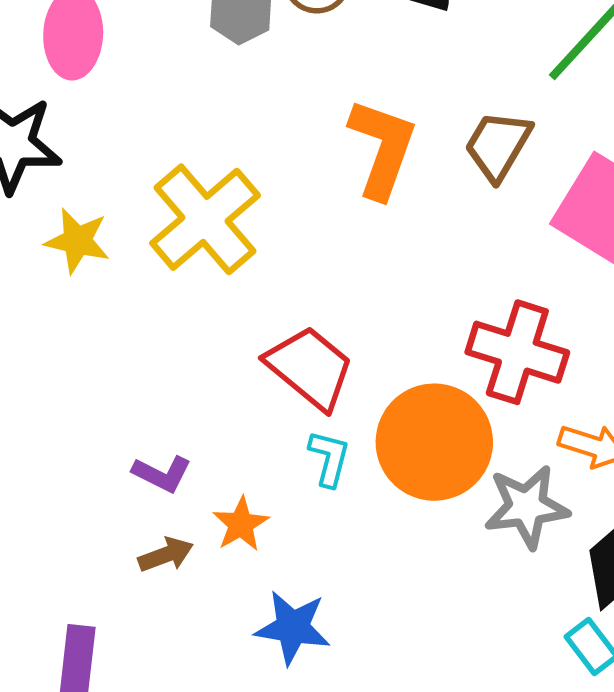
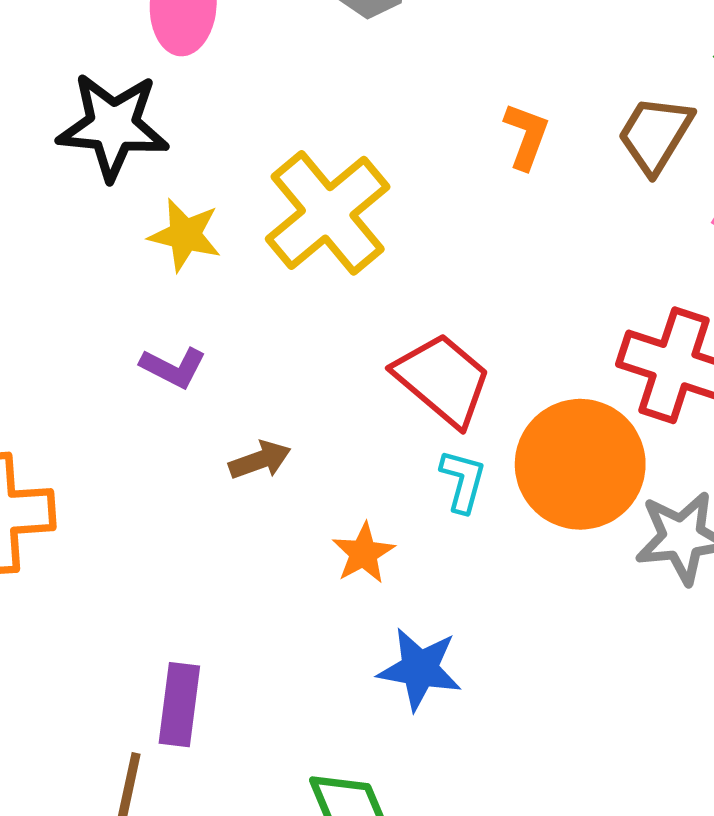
orange L-shape: (382, 148) -> (526, 136), size x0.6
purple L-shape: (162, 474) -> (173, 367), moved
brown arrow: (166, 555) -> (260, 460), moved

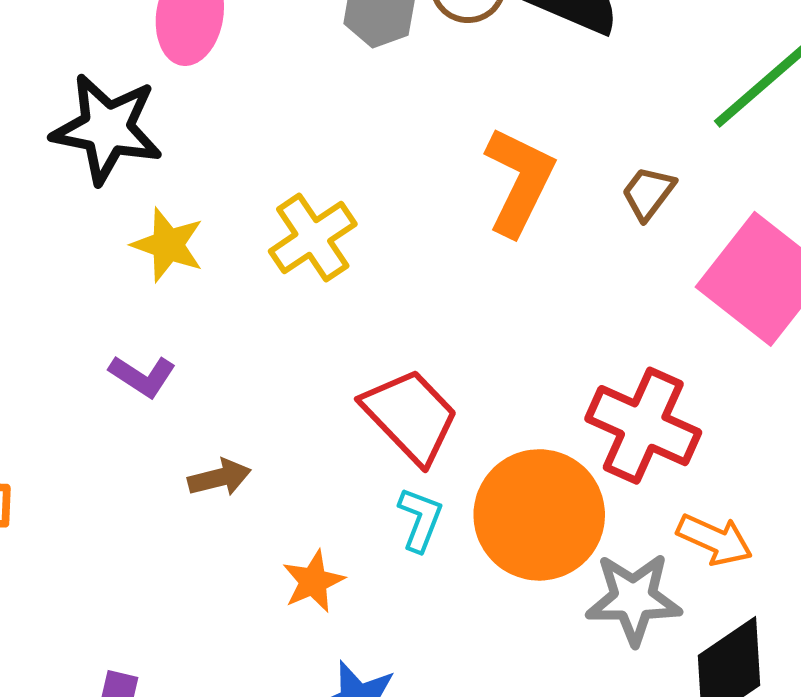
brown trapezoid: (655, 135) -> (648, 193), size x0.7
orange L-shape: (526, 136) -> (519, 181), size x1.6
yellow cross: (328, 213) -> (313, 238), size x0.7

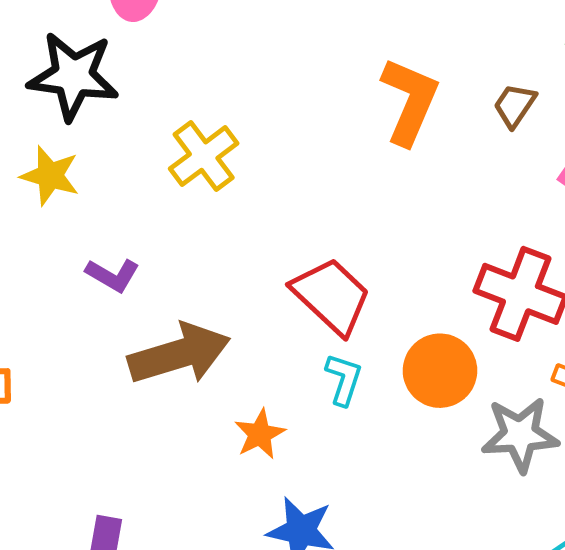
yellow cross: (313, 238) -> (204, 156), moved
yellow star: (168, 245) -> (50, 176), moved
brown arrow: (219, 478) -> (179, 354), size x2.0
orange circle: (539, 515) -> (440, 371), size x0.7

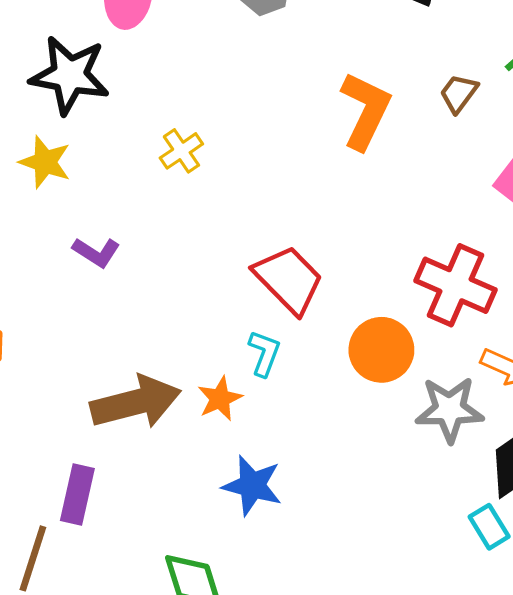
brown trapezoid: (515, 105) -> (459, 93), moved
yellow cross: (204, 156) -> (181, 151), size x0.7
brown arrow: (179, 354) -> (136, 402), moved
cyan L-shape: (344, 379) -> (264, 353), moved

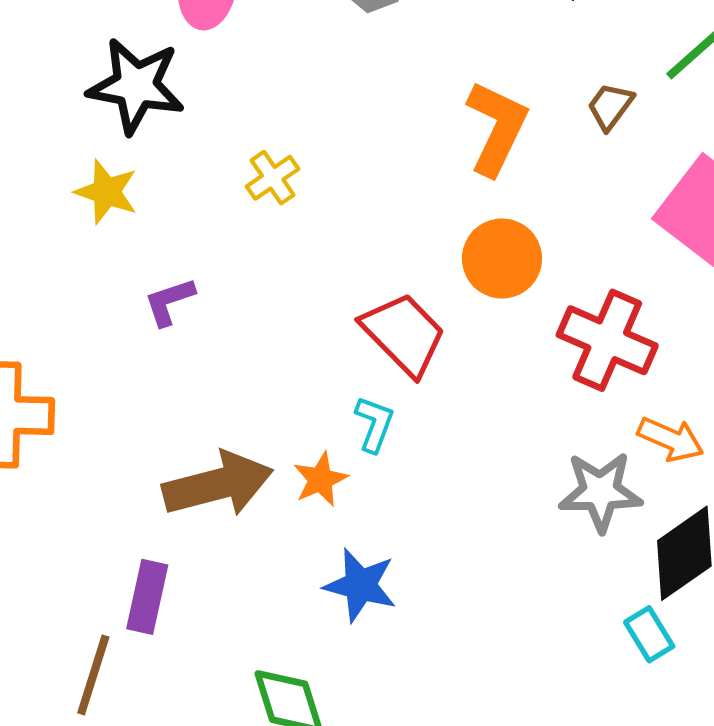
purple L-shape: (96, 252) -> (169, 302), turned 129
orange circle: (381, 350) -> (502, 259), moved

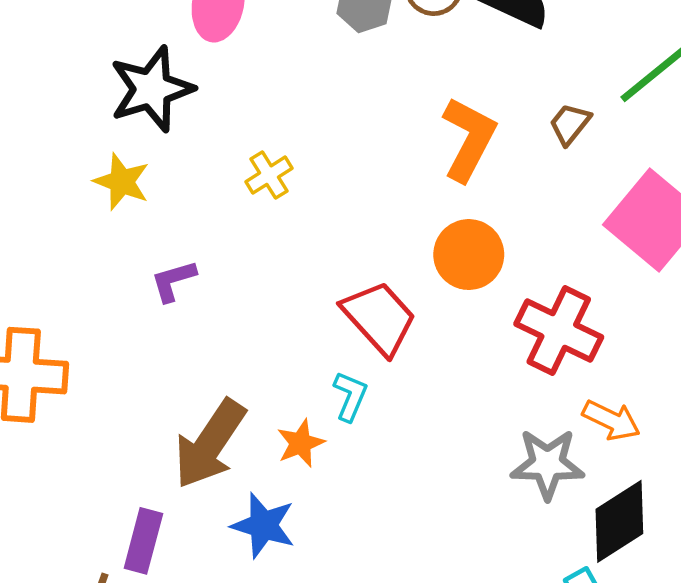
black star: (136, 86) -> (152, 89), turned -30
brown arrow: (218, 484) -> (210, 444), turned 136
blue star: (360, 585) -> (263, 525), moved

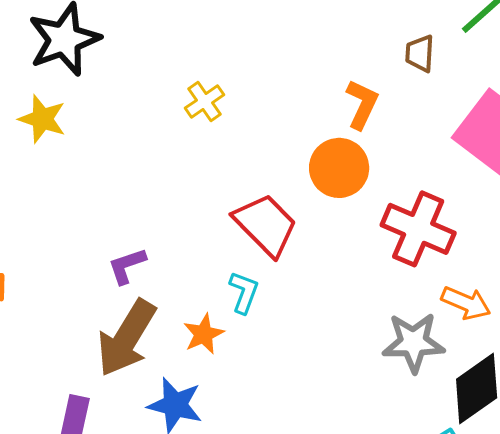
brown trapezoid: (570, 124) -> (420, 53), turned -33
orange L-shape: (469, 139) -> (362, 104), moved, size x0.7
yellow cross: (269, 175) -> (204, 101), moved
purple L-shape: (173, 281) -> (127, 266), moved

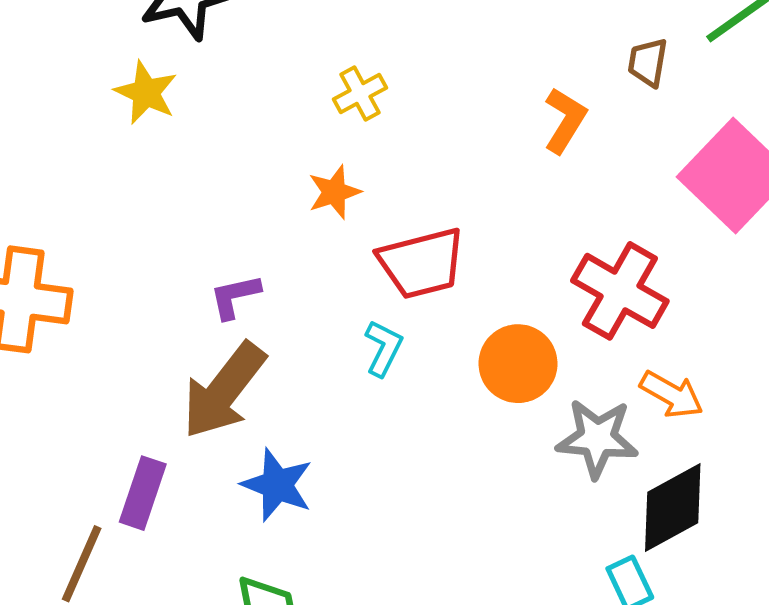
orange circle: (339, 168) -> (518, 364), moved
red trapezoid: (266, 225) -> (422, 263), turned 114
orange star: (204, 334) -> (334, 192), moved

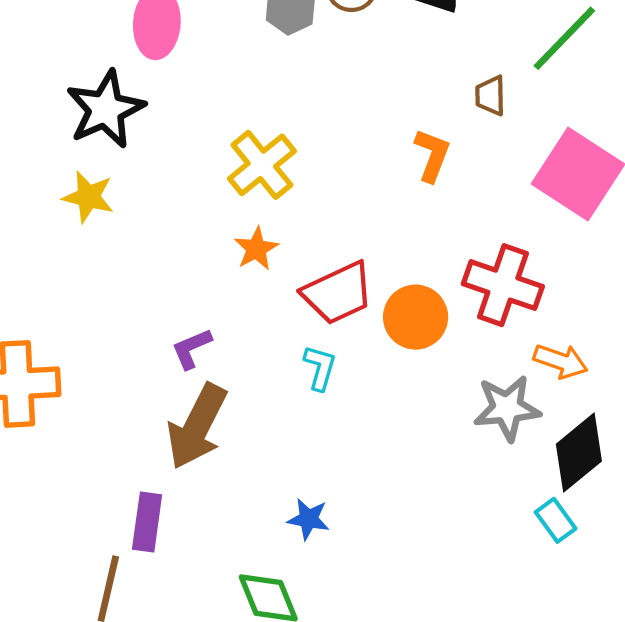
yellow cross: (360, 93) -> (262, 165), size x1.6
orange circle: (518, 364) -> (416, 317), moved
blue star: (277, 485) -> (308, 519), moved, size x0.7

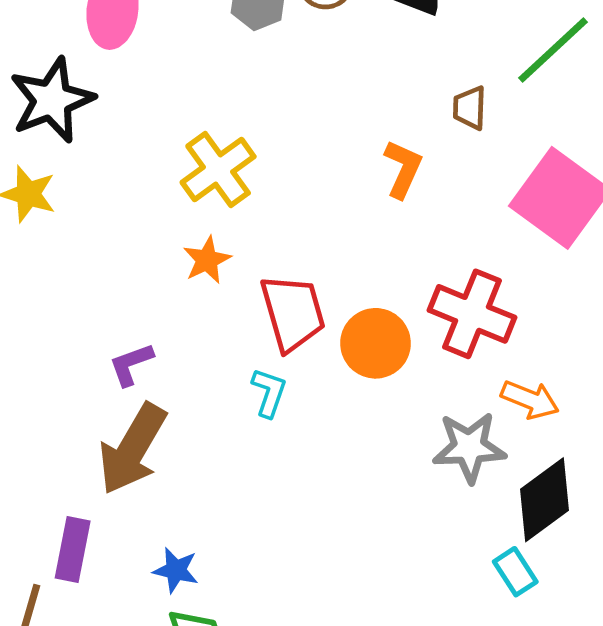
red trapezoid: (338, 293) -> (293, 313), turned -84
blue star: (308, 519) -> (176, 570), moved

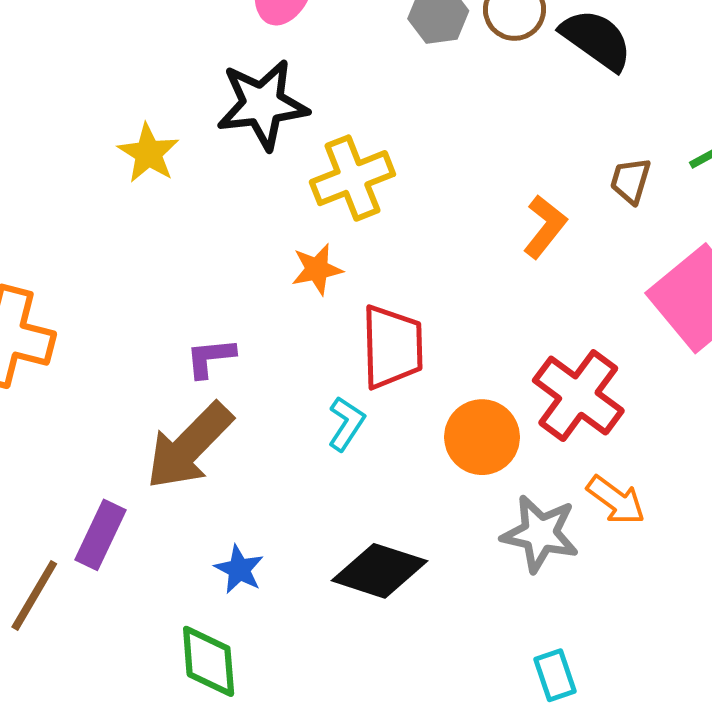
black star: (52, 100) -> (262, 104), moved
orange circle: (376, 343) -> (482, 437), moved
black diamond: (544, 500) -> (379, 571), moved, turned 40
blue star: (176, 570) -> (239, 569), moved

